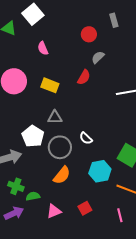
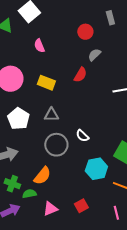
white pentagon: (33, 136) -> (18, 119), moved
orange semicircle: (62, 175) -> (42, 176), moved

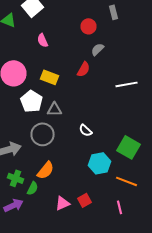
white pentagon: (18, 119) -> (32, 101), moved
gray circle: (56, 145) -> (42, 134), moved
green semicircle: (29, 194) -> (32, 188), turned 128
pink triangle: (50, 209) -> (62, 203), moved

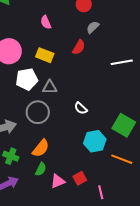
pink semicircle: (42, 40) -> (46, 22), moved
white pentagon: (32, 101) -> (27, 79), turned 30
green semicircle: (32, 188) -> (41, 169), moved
pink line: (120, 207) -> (101, 192), moved

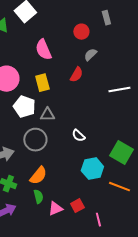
pink semicircle: (46, 22) -> (43, 50), size x1.5
yellow rectangle: (45, 55) -> (42, 83), turned 54
white pentagon: (27, 79) -> (24, 107), turned 30
green semicircle: (41, 169) -> (38, 197), turned -40

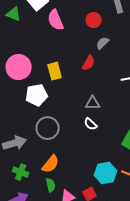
pink semicircle: (43, 50) -> (56, 20), moved
white pentagon: (24, 107) -> (37, 95), turned -30
gray triangle: (47, 115) -> (93, 103), moved
cyan hexagon: (92, 169) -> (106, 173), moved

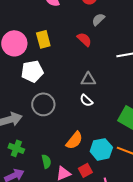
red semicircle: (89, 63) -> (84, 39), turned -77
yellow rectangle: (55, 71) -> (43, 39), moved
orange semicircle: (51, 164) -> (74, 140), moved

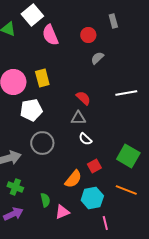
red semicircle: (84, 39) -> (83, 98), moved
gray triangle: (88, 79) -> (78, 118), moved
cyan hexagon: (101, 149) -> (92, 198), moved
red square: (85, 170) -> (94, 166), moved

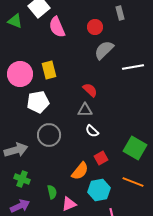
gray semicircle: (97, 58) -> (104, 50), size x1.5
white line: (126, 93) -> (133, 67), moved

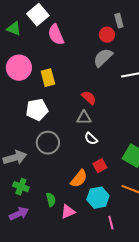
red circle: (95, 27) -> (107, 35), moved
pink circle: (20, 74) -> (19, 68), moved

